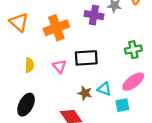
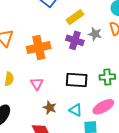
black rectangle: (86, 58) -> (77, 80), moved
brown star: (85, 93) -> (50, 108), moved

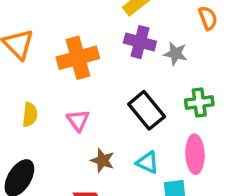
gray star: (95, 34) -> (175, 54), moved
black rectangle: (77, 80) -> (147, 110), turned 50
pink ellipse: (103, 107) -> (195, 154), turned -60

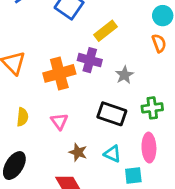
purple cross: (140, 42) -> (90, 60), moved
gray star: (175, 54) -> (124, 75), moved, turned 30
black rectangle: (147, 110) -> (112, 114), turned -32

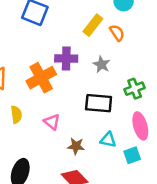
yellow rectangle: (106, 31) -> (93, 25), moved
orange semicircle: (159, 43) -> (117, 33), moved
yellow semicircle: (22, 117) -> (16, 115), moved

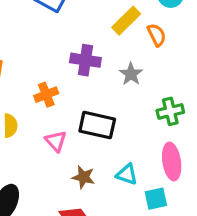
orange cross: (41, 78) -> (46, 95), moved, size x0.6
black rectangle: (99, 103) -> (97, 125), moved

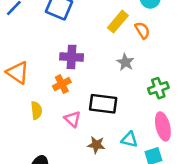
purple cross: (85, 60) -> (72, 57), moved

